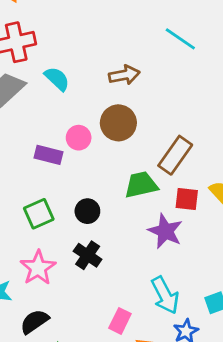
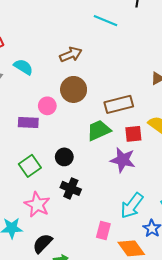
brown rectangle: (175, 155) -> (119, 104), turned 52
cyan arrow: (165, 295) -> (132, 206), turned 76

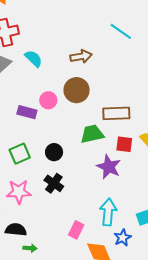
pink star: (37, 205) -> (19, 192), turned 30
cyan arrow: (132, 206) -> (108, 212), turned 136
black semicircle: (42, 243) -> (16, 230), turned 40

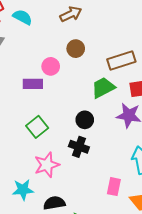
cyan semicircle: (34, 59) -> (22, 17), moved
brown circle: (77, 90) -> (76, 49), size x0.7
black circle: (54, 152) -> (85, 120), moved

